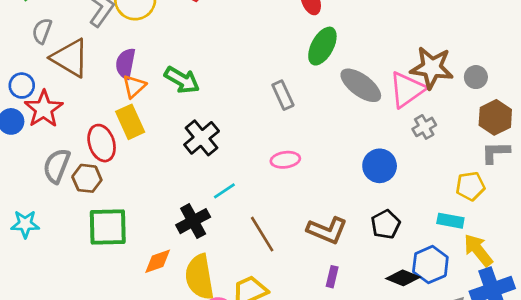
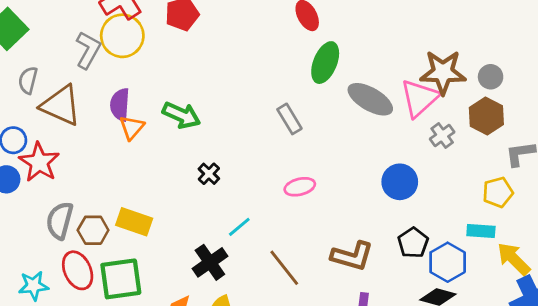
brown hexagon: (495, 117) -> (486, 116), moved
yellow rectangle: (130, 122) -> (134, 222), moved, turned -40
black cross: (202, 138) -> (209, 174), size x0.6
red ellipse: (102, 143) -> (78, 270), moved
blue hexagon: (430, 265) -> (448, 262), moved

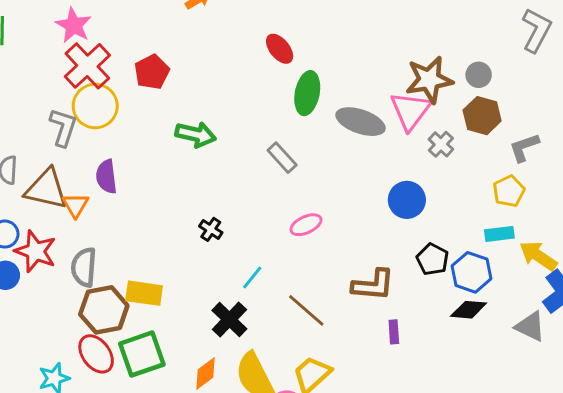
green arrow: (181, 115) -> (196, 134), moved
orange triangle: (132, 127) -> (75, 205), moved
gray semicircle: (60, 221) -> (84, 267), moved
brown hexagon: (93, 230) -> (104, 310), size x1.5

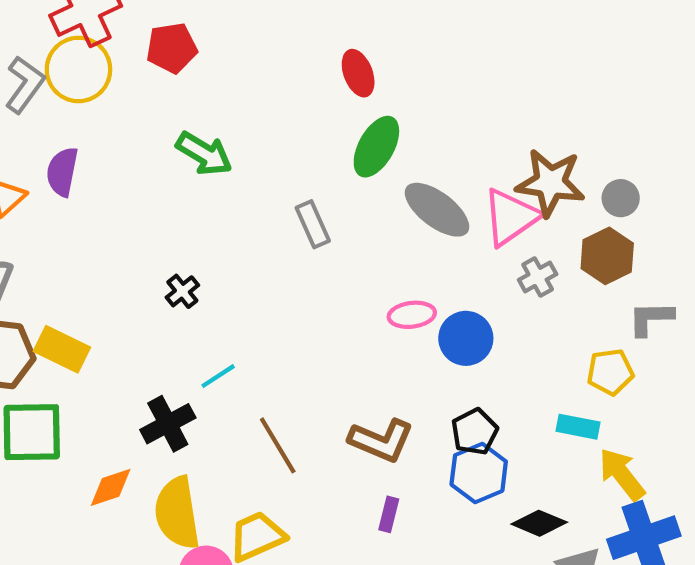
pink ellipse: (306, 225) -> (412, 315), moved
blue hexagon: (471, 272) -> (479, 473), moved
black diamond: (469, 310) -> (539, 523), moved

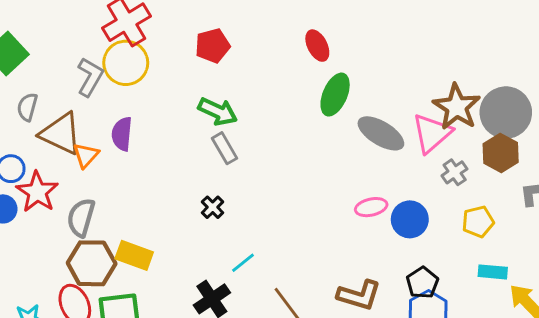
red pentagon: (172, 48) -> (213, 46), moved
brown star: (550, 183) -> (457, 107), turned 30
gray circle: (621, 198) -> (506, 113), size x2.0
gray rectangle: (313, 224) -> (224, 148), moved
yellow pentagon: (610, 372) -> (478, 222), moved

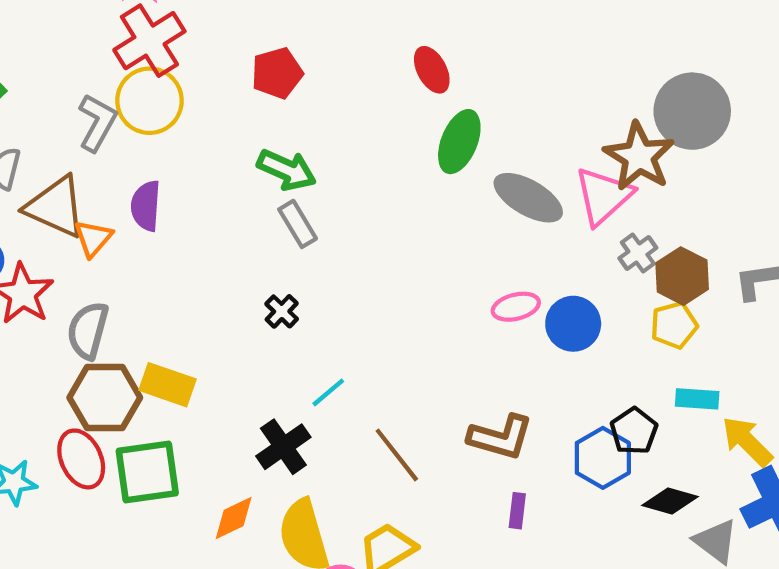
gray circle: (506, 113) -> (692, 111), moved
brown hexagon: (501, 153) -> (682, 276), moved
black pentagon: (422, 283) -> (634, 431), moved

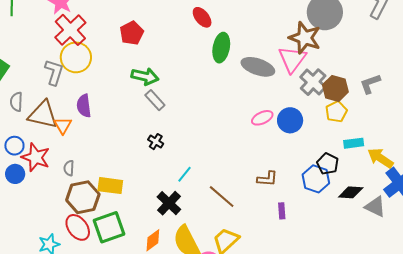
gray cross: (638, 253) -> (313, 82), size x1.5
gray semicircle: (88, 330) -> (69, 168), size x0.6
brown L-shape: (501, 437) -> (267, 179), size x0.7

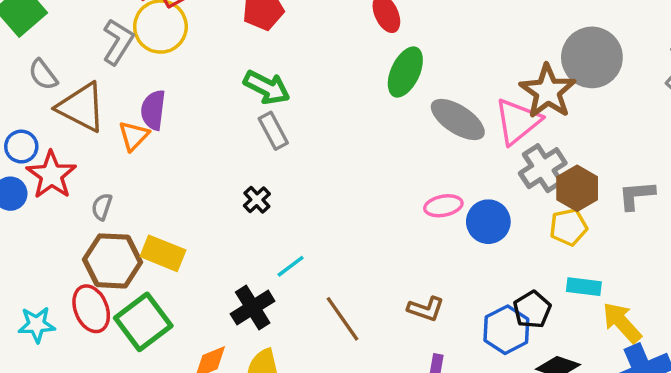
gray semicircle: (16, 102) -> (43, 75), turned -54
orange triangle: (63, 125) -> (134, 136), moved
green square: (109, 227) -> (143, 322), turned -32

